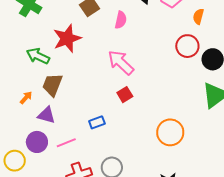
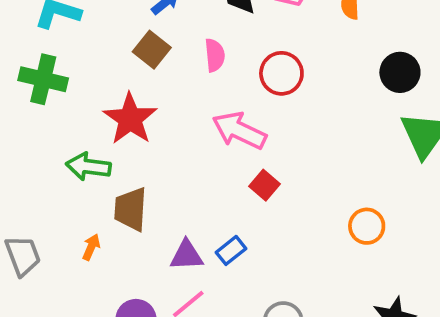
red circle: (187, 46) -> (281, 73), moved
purple triangle: (46, 115) -> (187, 255), moved
orange circle: (170, 132) -> (367, 226), size x0.7

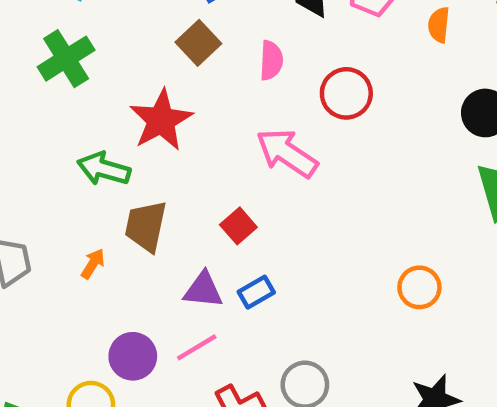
green cross: (43, 79) -> (66, 59), turned 36
red square: (264, 185) -> (238, 226), moved

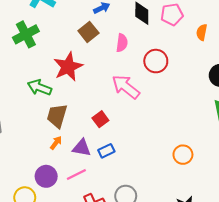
orange arrow: (93, 264) -> (56, 143), moved

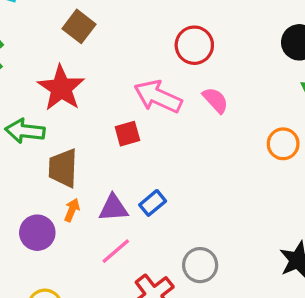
pink semicircle: (122, 43) -> (215, 100), moved, turned -36
red square: (100, 119) -> (127, 134), moved, turned 35
orange circle: (183, 155) -> (283, 144), moved
purple circle: (46, 176) -> (37, 233), moved

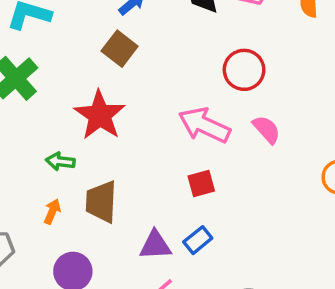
green arrow: (25, 131) -> (60, 161), size x0.7
red square: (127, 134) -> (201, 183), moved
orange arrow: (72, 210) -> (52, 211), moved

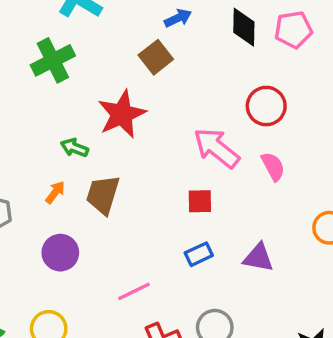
blue rectangle: (198, 240) -> (199, 254), moved
purple triangle: (155, 245) -> (258, 258), moved

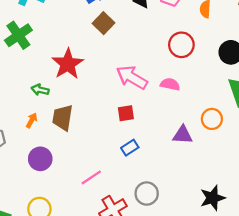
brown square: (156, 57) -> (104, 23), moved
red circle: (266, 106) -> (181, 45), moved
pink semicircle: (273, 166) -> (170, 84), turned -42
purple triangle: (258, 258) -> (183, 135), moved

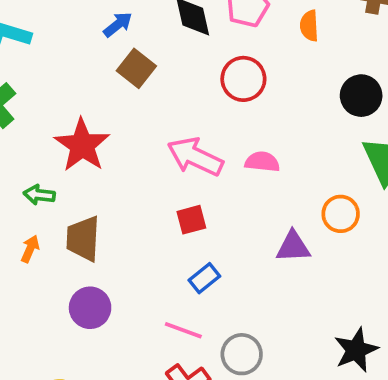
red circle: (181, 45) -> (243, 79), moved
purple circle: (40, 159) -> (90, 308), moved
pink line: (91, 177) -> (183, 330), moved, turned 60

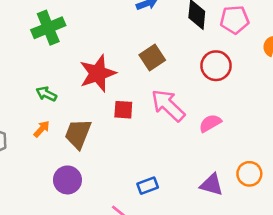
brown square: (136, 68) -> (152, 57), moved
pink semicircle: (262, 162) -> (210, 123), turned -55
green arrow: (39, 195) -> (46, 94), moved
red square: (191, 220) -> (123, 110), moved

